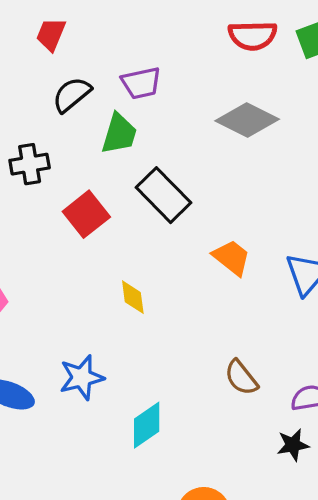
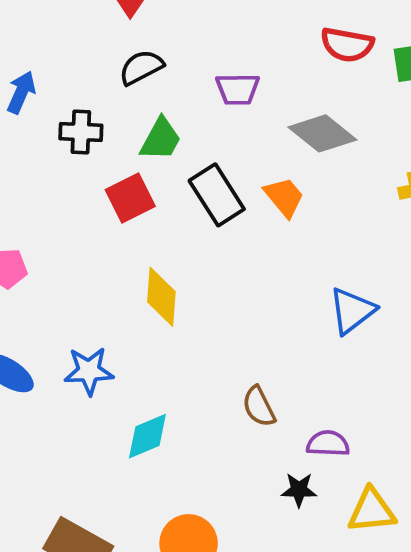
purple trapezoid: (141, 83) -> (238, 89), moved
green trapezoid: (119, 134) -> (161, 139), moved
orange trapezoid: (232, 258) -> (284, 197), moved
yellow diamond: (133, 297) -> (161, 297), size x1.5

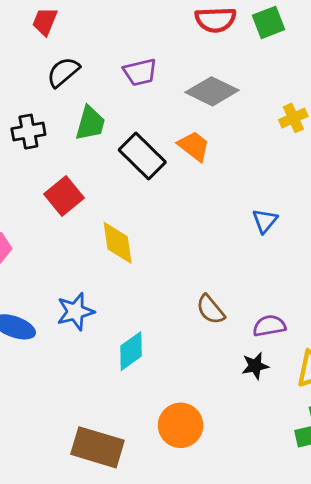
red square: (130, 198) -> (64, 196), moved
blue triangle: (352, 311) -> (265, 221), size x0.7

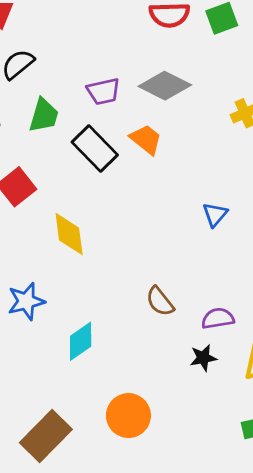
purple trapezoid: (140, 72) -> (103, 91), moved
brown rectangle: (97, 447) -> (46, 436), turned -63

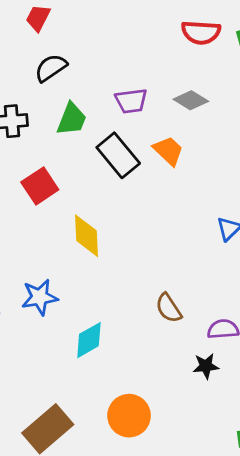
gray diamond: (165, 86) -> (191, 100), size x0.7

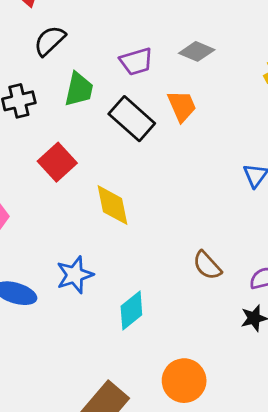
orange trapezoid: (168, 151) -> (182, 106), turned 32

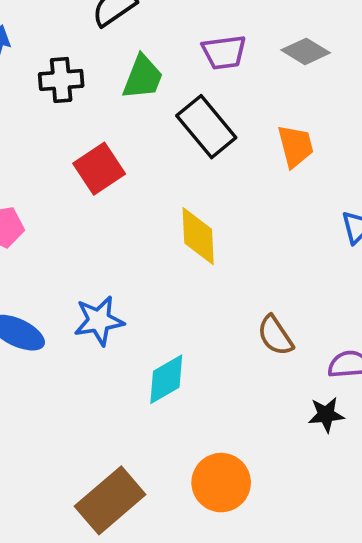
orange trapezoid: (182, 106) -> (295, 146), moved
yellow diamond: (112, 205) -> (198, 236), moved

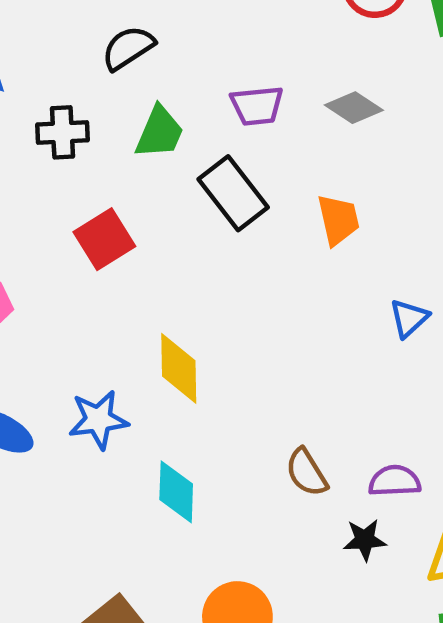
yellow diamond: (198, 236) -> (179, 368), moved
brown semicircle: (275, 335) -> (307, 472), moved
cyan diamond: (166, 379) -> (176, 492), turned -60

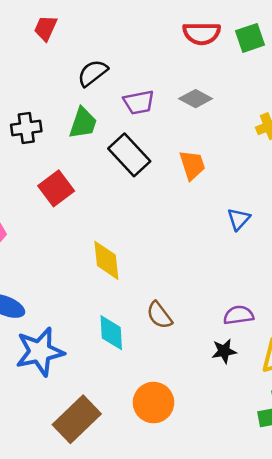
black semicircle: (128, 48) -> (93, 73), moved
blue star: (98, 420) -> (40, 352), moved, size x1.4
brown semicircle: (307, 472) -> (159, 315), moved

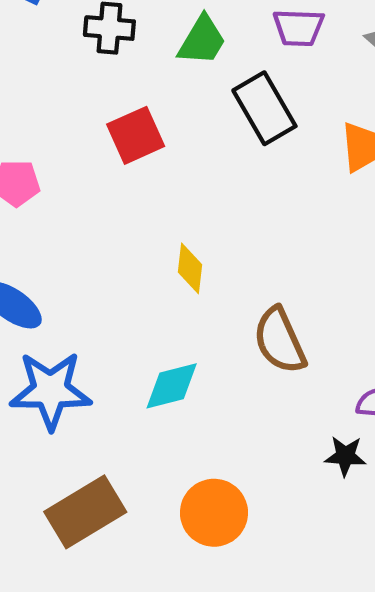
yellow diamond: (106, 260) -> (190, 268), size x0.7
brown semicircle: (159, 315) -> (280, 340), moved, size x1.4
cyan diamond: (111, 333) -> (172, 386), turned 66

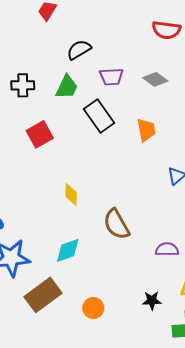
black star: (345, 456) -> (152, 301), moved
brown rectangle: (85, 512) -> (43, 295), moved
orange circle: (214, 513) -> (93, 308), size x0.7

